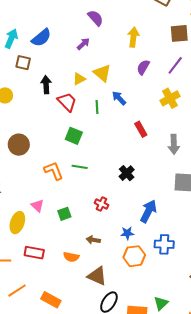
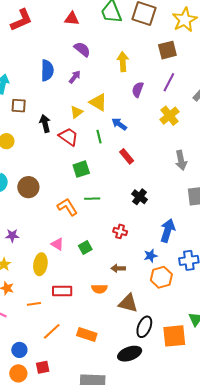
blue semicircle: (41, 38) -> (47, 70), moved, turned -40
red rectangle: (141, 129) -> (127, 156), moved
green square: (74, 136) -> (81, 169), turned -30

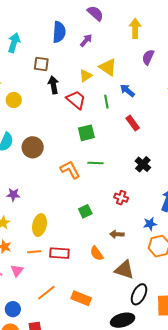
brown square: (19, 106) -> (41, 64), moved
pink triangle: (57, 244) -> (17, 271), moved, turned 32
orange semicircle: (99, 289) -> (97, 253), turned 49
orange line: (34, 304) -> (34, 252), moved

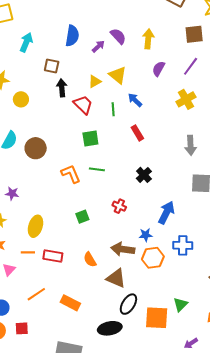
purple semicircle: (95, 13) -> (118, 36), moved
brown arrow: (117, 234) -> (123, 249), moved, size x1.6

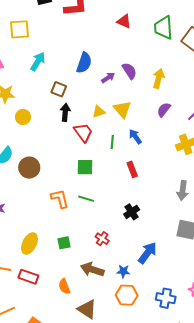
yellow ellipse: (36, 226) -> (29, 243), moved
blue cross: (183, 245) -> (166, 298), moved
brown arrow: (123, 249) -> (92, 269), moved

